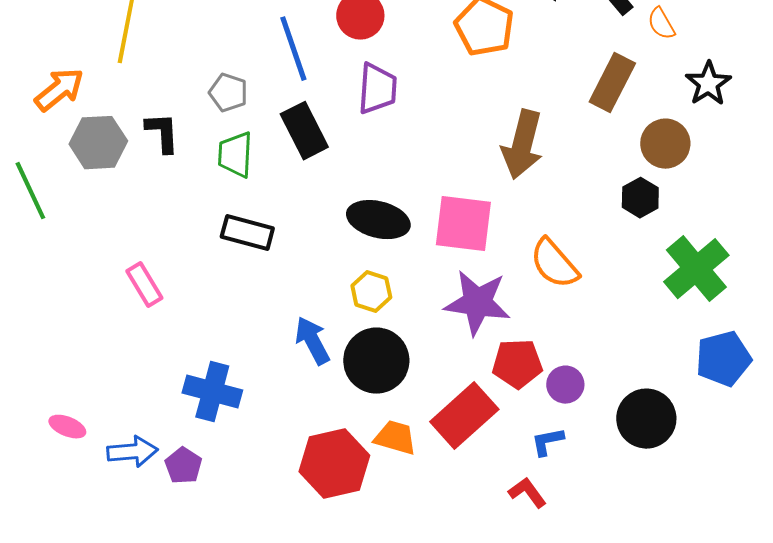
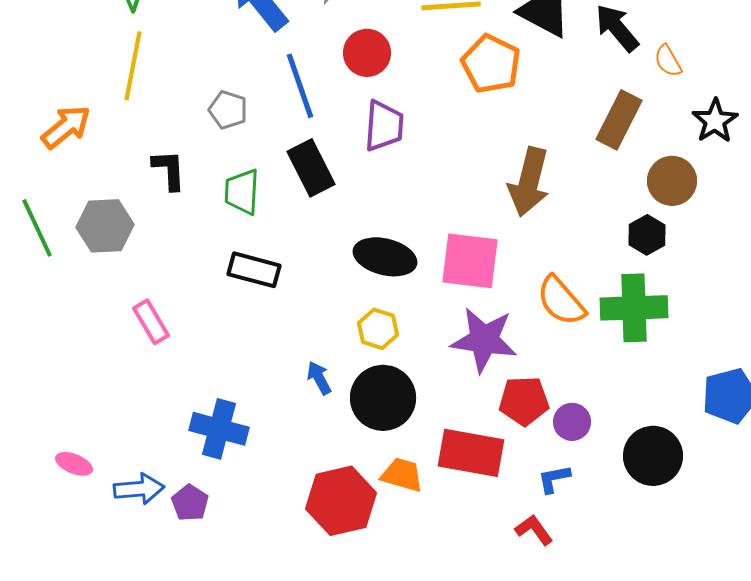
gray pentagon: (228, 93) -> (228, 110), moved
gray hexagon: (98, 143) -> (105, 226), moved
green cross: (696, 269) -> (634, 308), moved, turned 38
blue arrow: (312, 341) -> (319, 378), size x0.7
red rectangle: (464, 416) -> (471, 453), turned 52

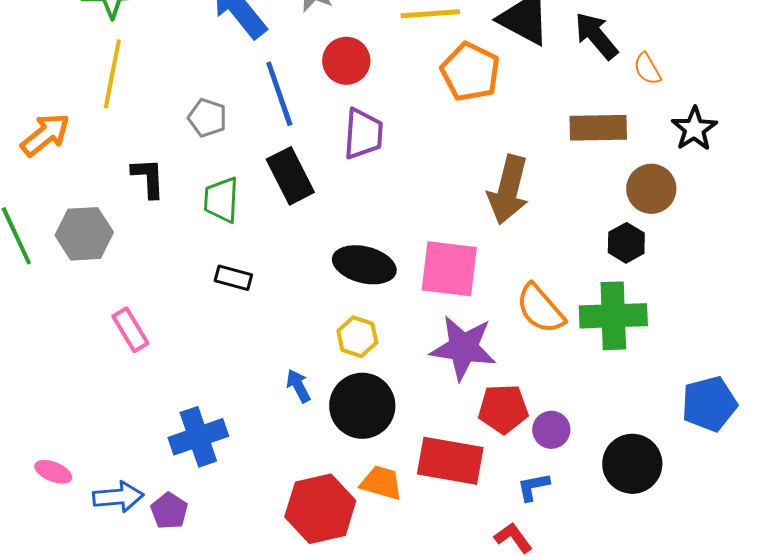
brown rectangle: (619, 120) -> (598, 128), turned 62
black rectangle: (254, 270) -> (233, 278), size x0.7
blue cross: (219, 429) -> (198, 437), turned -34

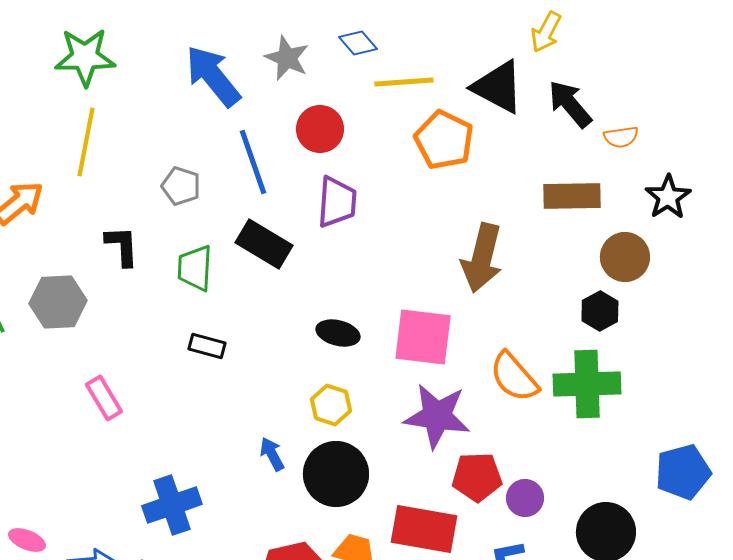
orange semicircle: (647, 69) -> (621, 137), turned -68
black rectangle: (290, 176) -> (264, 244), turned -32
black ellipse: (364, 265) -> (338, 333), size x0.7

